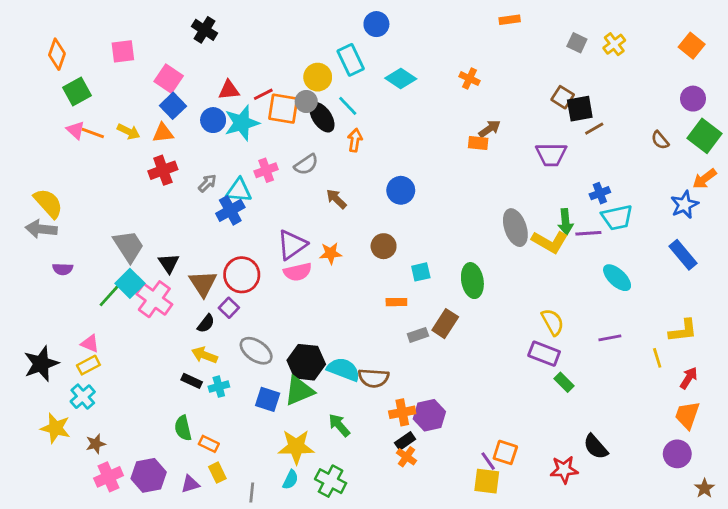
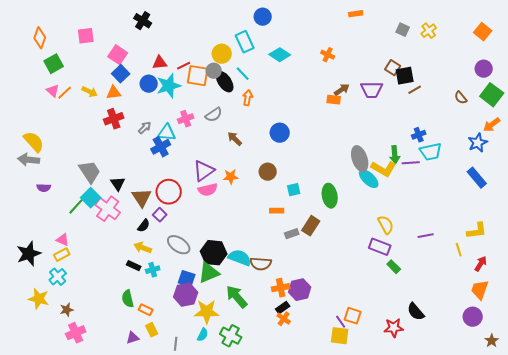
orange line: (93, 133) -> (65, 93), turned -63
purple trapezoid: (551, 154) -> (372, 90), moved
cyan ellipse: (617, 278) -> (369, 179), moved
green arrow: (339, 425) -> (237, 297), size x1.4
purple hexagon: (149, 475) -> (186, 295), moved

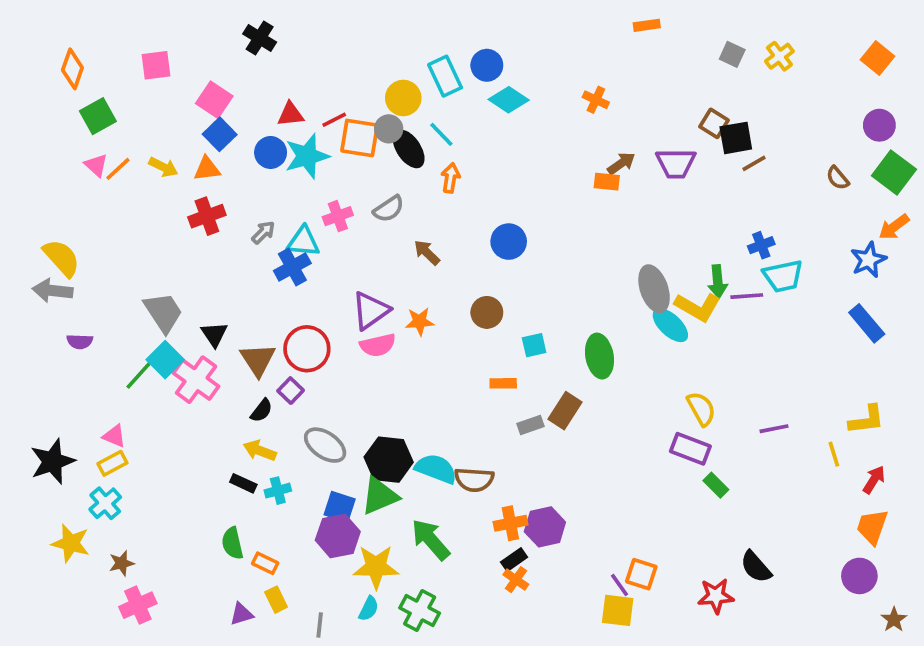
blue circle: (263, 17) -> (487, 65), moved

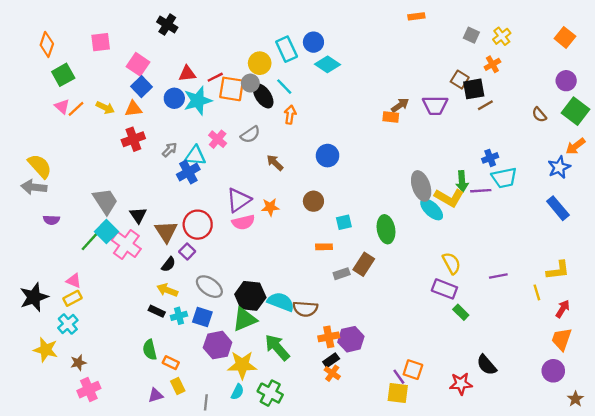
orange cross: (596, 100) -> (492, 64), moved, turned 35
pink cross: (338, 216) -> (218, 139), turned -30
blue square: (340, 507) -> (202, 317), moved

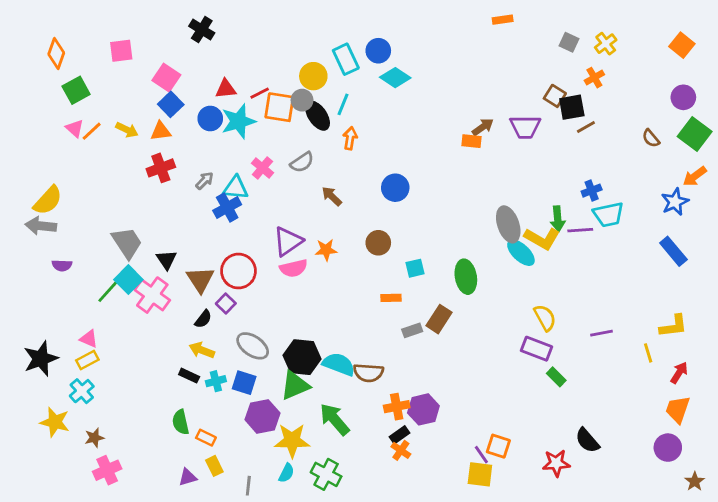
cyan line: (284, 87) -> (343, 104), turned 66
yellow semicircle: (40, 166) -> (48, 200), turned 84

